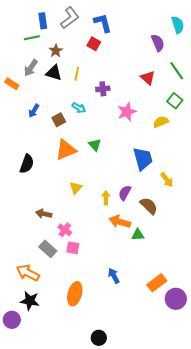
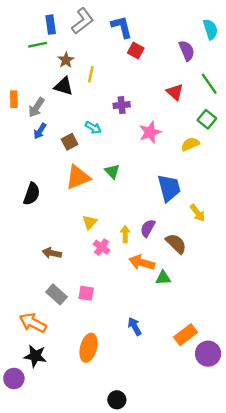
red square: (94, 44) -> (136, 51), moved
gray arrow: (31, 68) -> (36, 107), moved
yellow line: (77, 74) -> (91, 74), moved
orange rectangle: (12, 84) -> (14, 99), turned 56
pink cross: (65, 230) -> (102, 247), moved

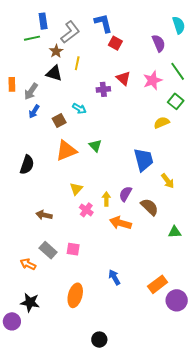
gray L-shape: (83, 21) -> (70, 32), moved
red triangle: (175, 92) -> (123, 78), moved
pink star: (150, 132) -> (153, 80), moved
green triangle: (163, 278) -> (175, 232), moved
orange arrow: (33, 323) -> (28, 264), moved, size x0.7

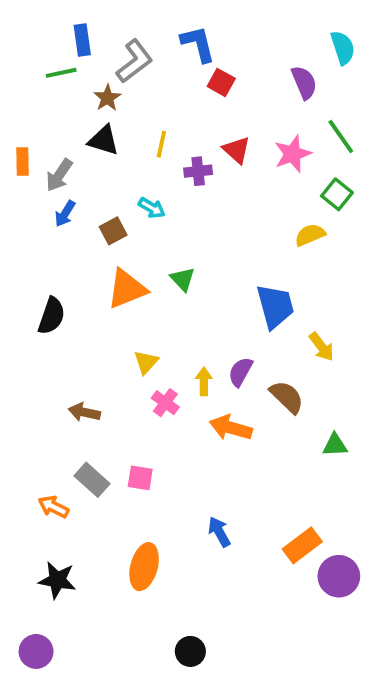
yellow line: (77, 63) -> (161, 144), moved
purple circle: (12, 321) -> (36, 651), moved

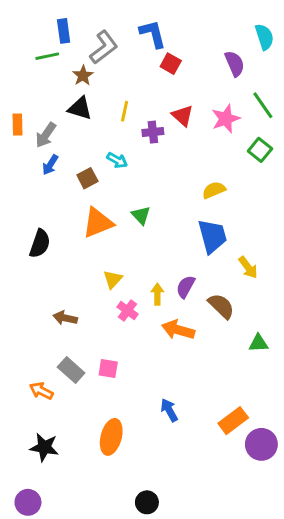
yellow semicircle: (310, 235) -> (214, 190), moved

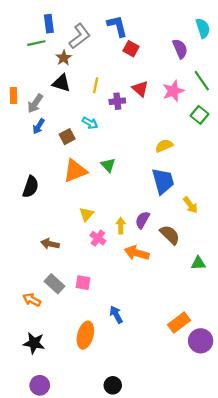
blue arrow: (169, 410) -> (116, 315), moved
purple circle: (28, 502) -> (40, 385), moved

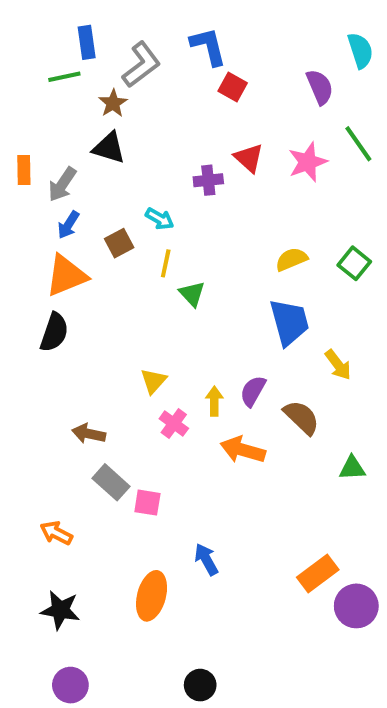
yellow line: (96, 85) -> (166, 263), moved
green square: (199, 115) -> (354, 263), moved
orange triangle: (75, 171) -> (66, 276), moved
gray rectangle: (55, 284) -> (111, 482), moved

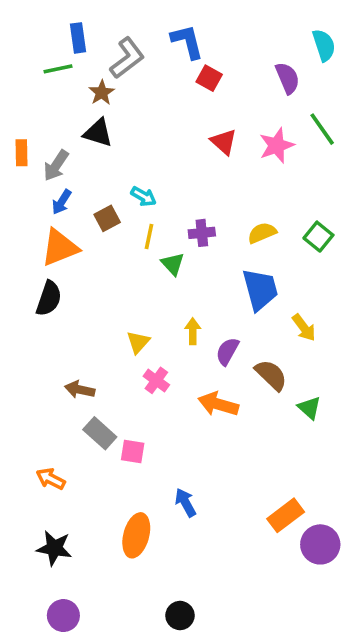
purple cross: (208, 180) -> (202, 233), moved
yellow arrow: (214, 401) -> (193, 331), moved
green triangle: (352, 468) -> (309, 408), moved, turned 45

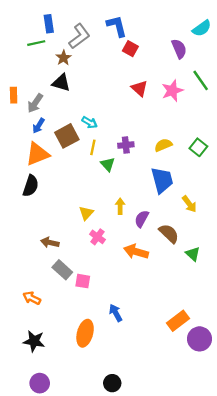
cyan semicircle: (324, 45) -> (202, 28), turned 72
brown square: (107, 218) -> (67, 136), size x1.5

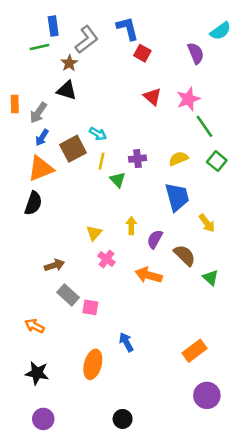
green line: (201, 80) -> (204, 126), moved
brown arrow: (50, 243) -> (54, 265), turned 150
purple circle: (200, 339) -> (207, 395), moved

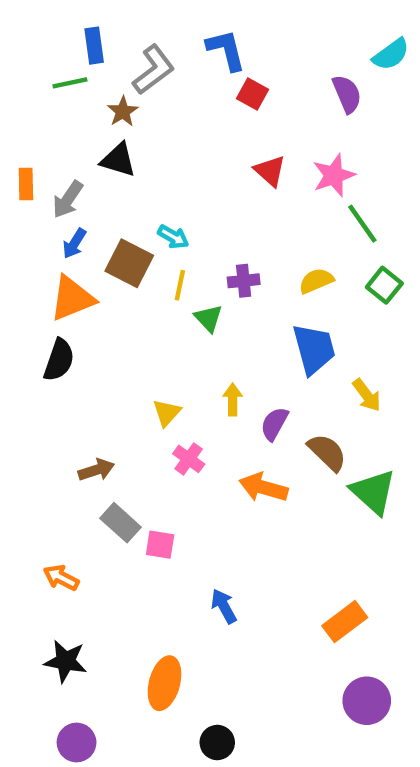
brown square: (73, 149) -> (129, 263), turned -35
green triangle: (211, 278) -> (373, 492), size x1.6
orange ellipse: (93, 364) -> (164, 683), moved

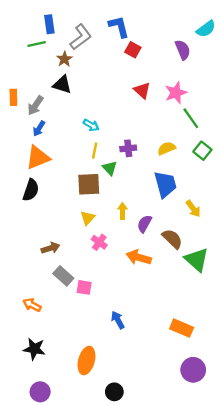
brown square: (129, 263) -> (89, 184), moved, turned -30
orange rectangle: (345, 622) -> (182, 328), turned 60

